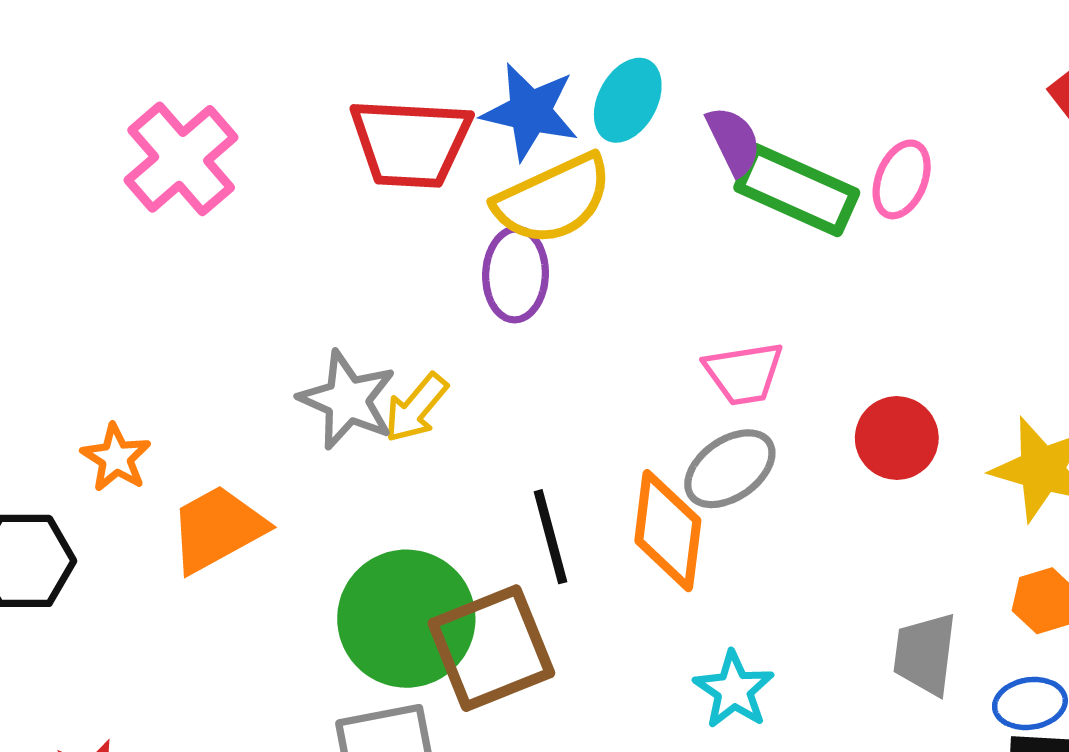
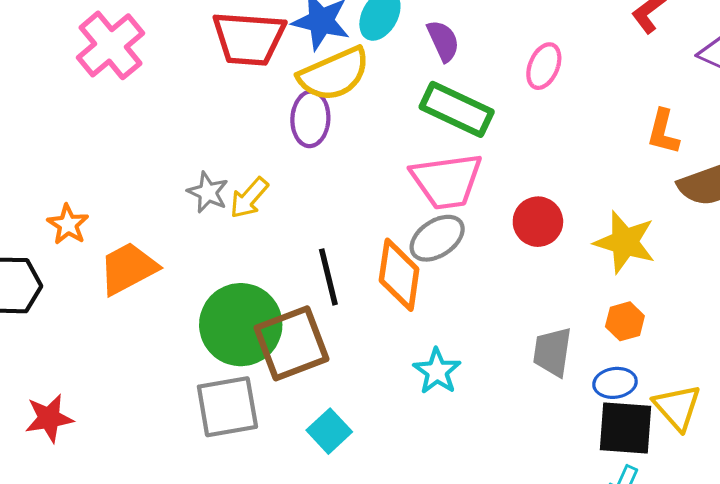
green rectangle: (797, 190) -> (457, 109), moved
pink trapezoid: (744, 373) -> (447, 181), size x1.5
gray star: (347, 400) -> (208, 192), size x0.7

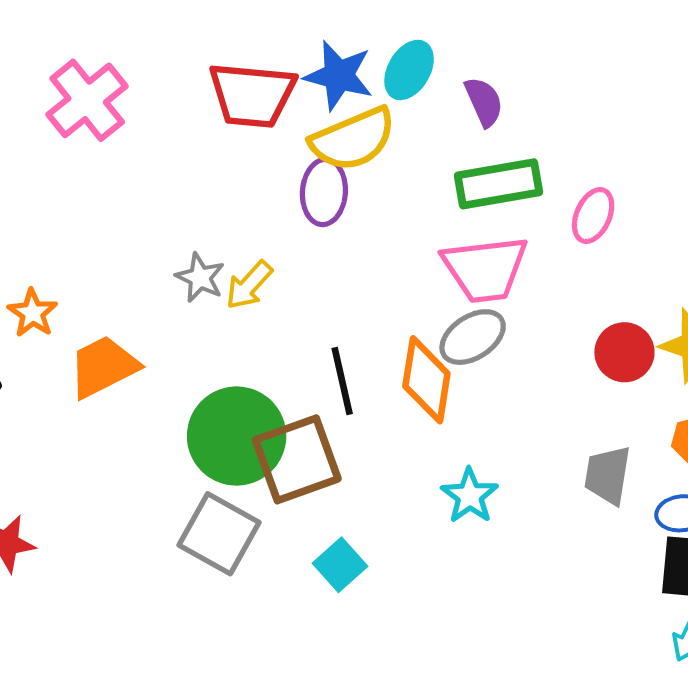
pink ellipse: (544, 66) -> (593, 216), moved
green rectangle: (457, 109) -> (499, 184), turned -36
red circle: (538, 222) -> (624, 352), moved
gray square: (227, 407) -> (219, 534), turned 38

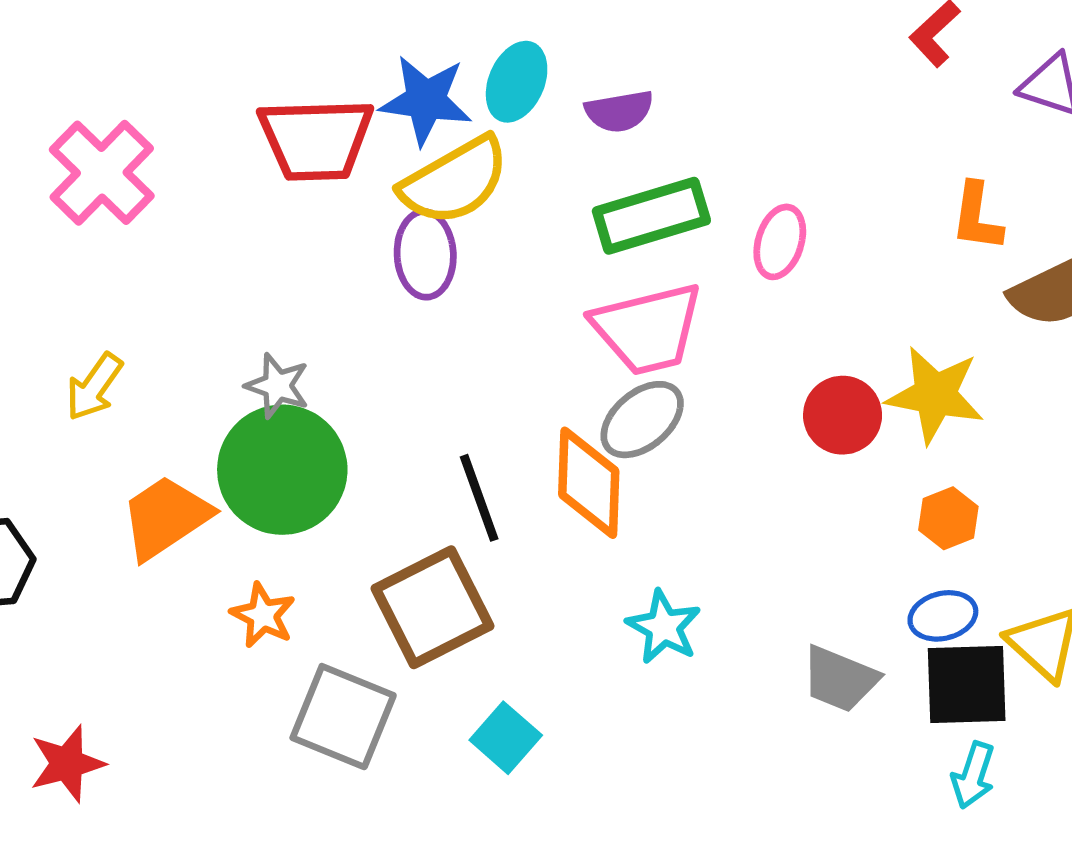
purple semicircle: (484, 102) -> (619, 111), turned 111
yellow arrow: (249, 285) -> (94, 387), moved
orange star: (33, 313) -> (263, 615), moved
green circle: (237, 436) -> (282, 470), moved
gray trapezoid: (608, 475) -> (840, 679), moved, turned -70

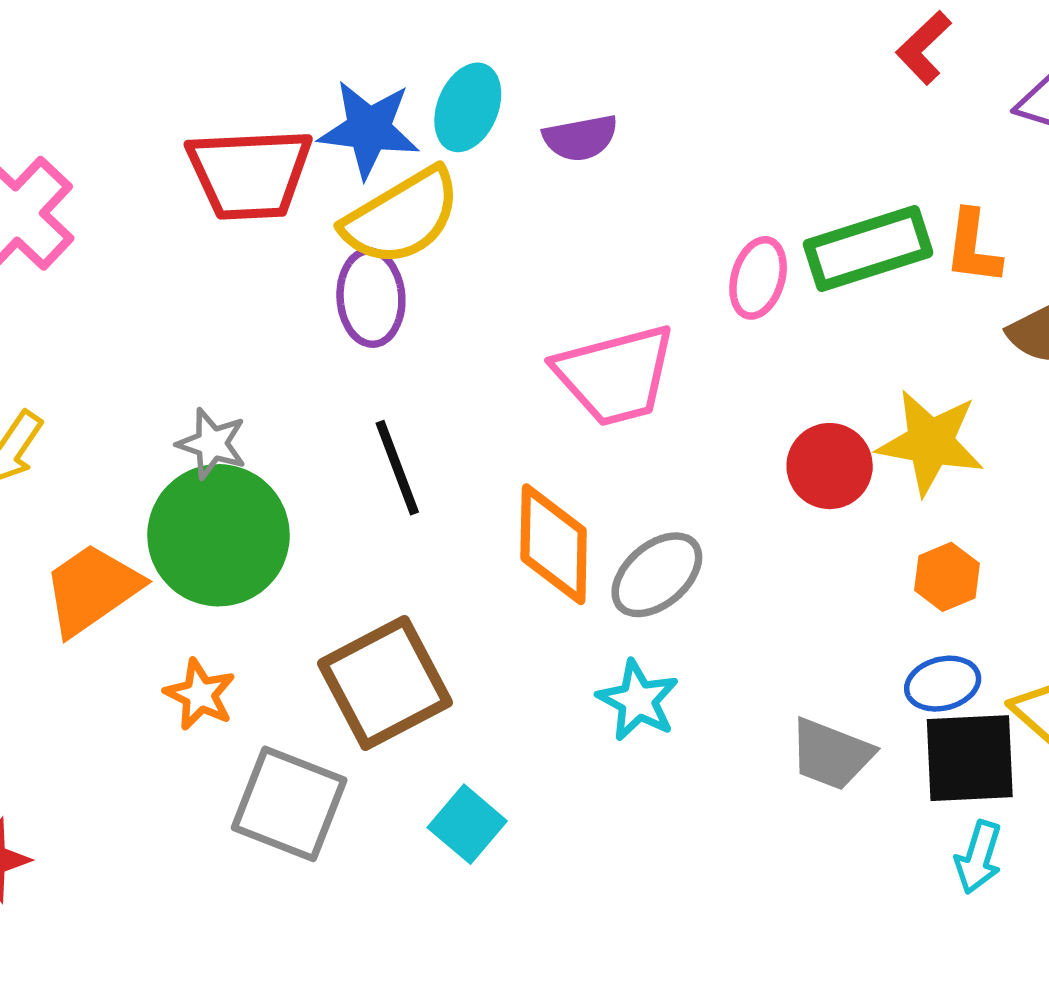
green rectangle: (651, 216) -> (868, 248), moved
gray ellipse: (642, 420) -> (657, 575), moved
black line: (479, 498) -> (397, 468), moved

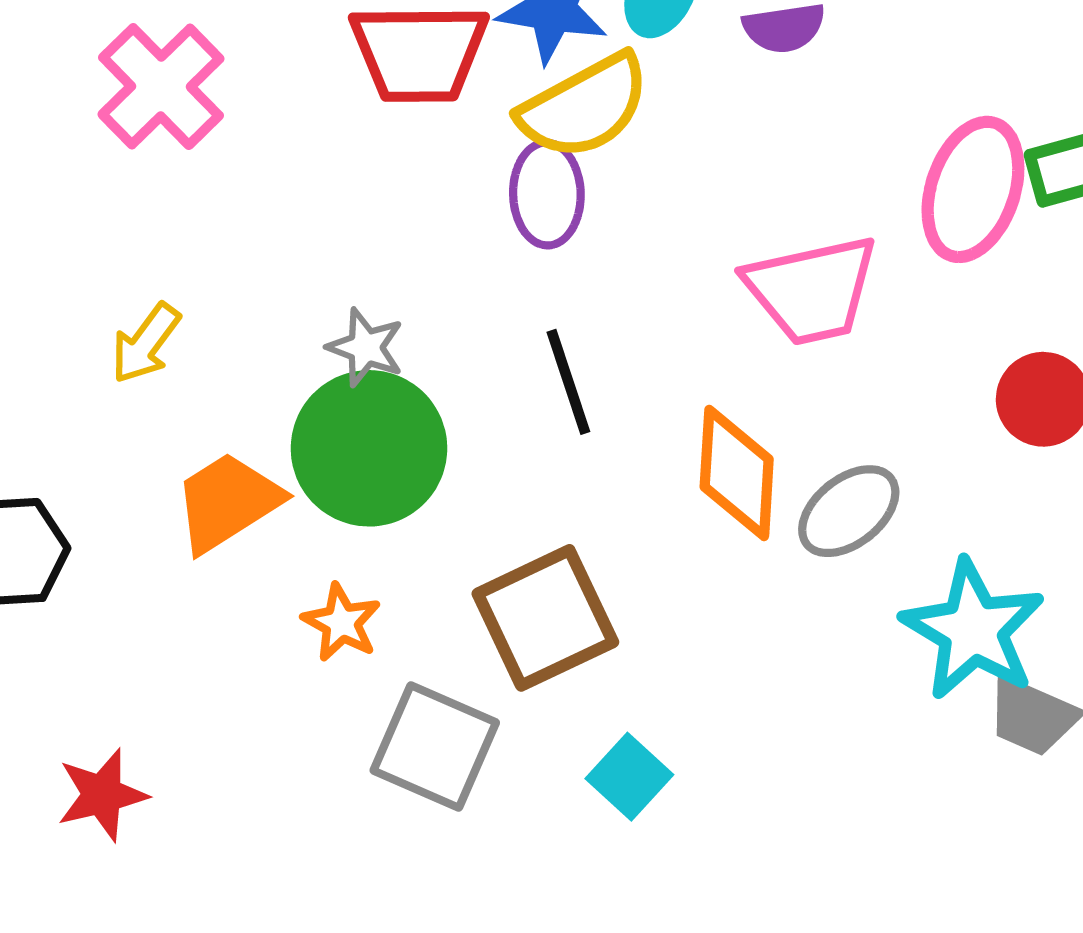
pink ellipse: (758, 278) -> (973, 189), size x1.6
cyan star: (638, 700) -> (973, 630), moved, size x1.6

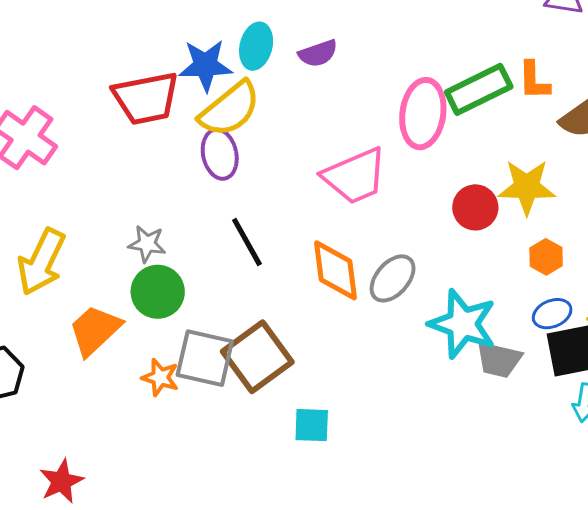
yellow arrow: (146, 343) -> (41, 262), size x1.6
green circle: (369, 448) -> (158, 292), size x0.7
gray square: (435, 746) -> (205, 358), moved
cyan square: (629, 777) -> (312, 425), turned -30

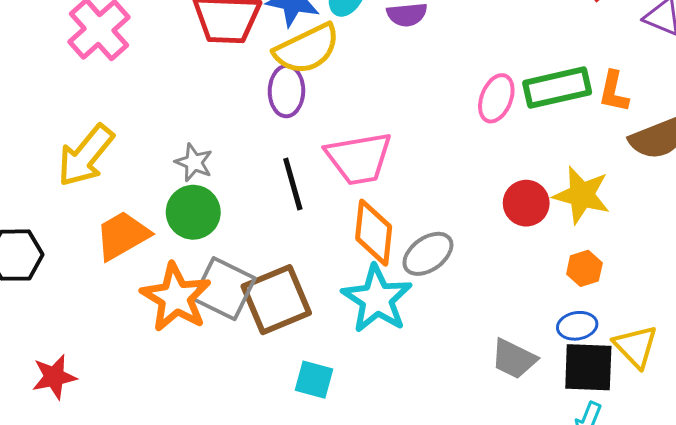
pink ellipse: (423, 114) -> (496, 98), size x0.7
pink trapezoid: (355, 176) -> (359, 158), moved
cyan star: (463, 324) -> (377, 299), moved
orange star: (160, 377) -> (176, 297), size x1.8

